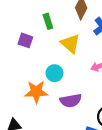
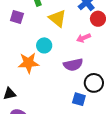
purple semicircle: (71, 101) -> (73, 65), moved

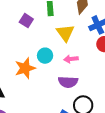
pink arrow: (84, 38) -> (71, 59), moved
orange star: (28, 63) -> (25, 68), turned -30

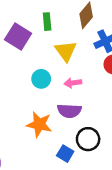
purple square: (26, 21) -> (18, 36), size x1.5
orange star: (25, 68) -> (39, 124), moved, turned 30

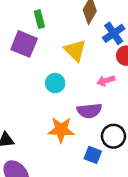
green rectangle: (47, 22) -> (39, 19), moved
pink arrow: (73, 83) -> (106, 81), moved

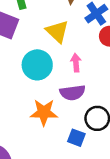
pink arrow: (106, 81) -> (76, 63), moved, turned 102
cyan circle: (55, 83) -> (37, 65), size x1.5

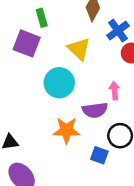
pink arrow: (76, 63) -> (114, 91), moved

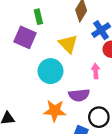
pink arrow: (114, 91) -> (96, 71), moved

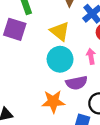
cyan circle: (51, 71) -> (60, 59), moved

